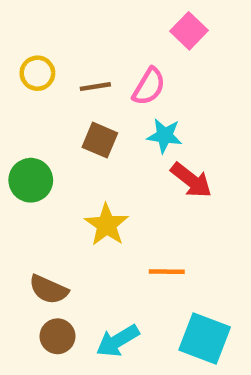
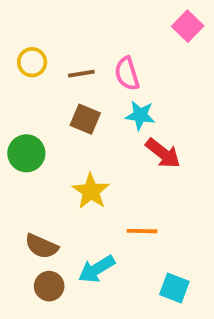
pink square: (189, 31) -> (188, 26), moved
pink semicircle: (149, 87) -> (127, 74), turned 132
cyan square: (205, 339) -> (174, 288), size x0.7
cyan arrow: (118, 341) -> (97, 269), moved

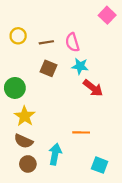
yellow star: (91, 191) -> (25, 116), moved
cyan arrow: (97, 269) -> (55, 154), turned 132

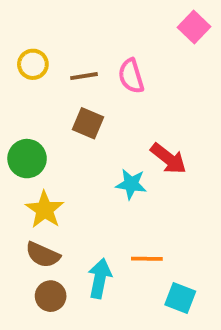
cyan star: (80, 66) -> (131, 184), moved
orange line: (81, 132) -> (147, 259), moved

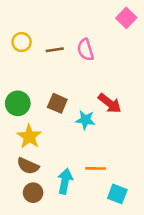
brown square: (88, 123) -> (57, 103), moved

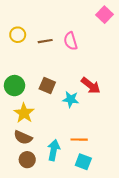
cyan square: (117, 194) -> (83, 162), moved

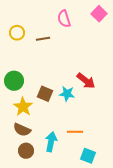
pink semicircle: (71, 41) -> (64, 19), moved
brown square: (47, 86) -> (45, 94), moved
cyan square: (83, 162) -> (88, 156), moved

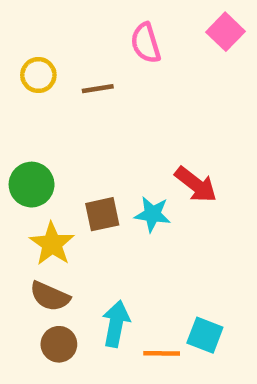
brown square: (45, 94) -> (102, 214), turned -35
orange line: (75, 132) -> (162, 353), moved
cyan square: (88, 156) -> (205, 335), moved

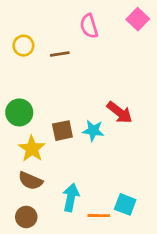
brown circle: (59, 344) -> (26, 217), moved

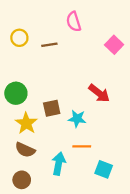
pink square: (138, 19) -> (114, 45), moved
cyan star: (93, 131) -> (77, 119), moved
orange line: (99, 216) -> (82, 146), moved

